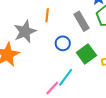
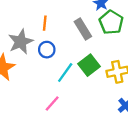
blue circle: (63, 43) -> (47, 50), moved
cyan line: (66, 77) -> (65, 73), moved

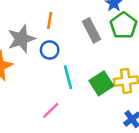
green square: (89, 65) -> (101, 83), moved
cyan line: (65, 73) -> (68, 77), turned -55

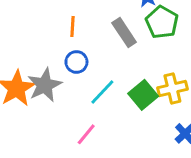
gray star: (21, 39) -> (45, 85), moved
cyan line: (68, 77) -> (102, 92), turned 65

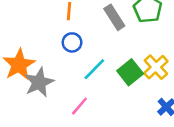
gray star: (45, 85) -> (39, 82), moved
yellow cross: (172, 89) -> (156, 67), turned -30

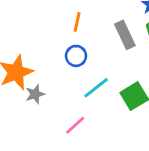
gray star: (39, 82) -> (35, 94), size x0.6

